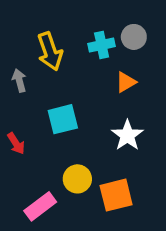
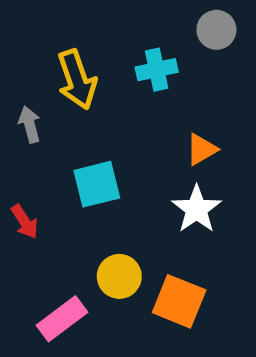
gray circle: (134, 37) -> (216, 30), moved
orange triangle: (126, 82) -> (201, 149), moved
orange square: (116, 195) -> (179, 301), turned 36

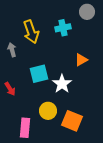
white star: (197, 209) -> (62, 84), moved
pink rectangle: (62, 319) -> (25, 128), turned -48

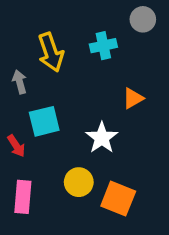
cyan square: (39, 74) -> (44, 121), moved
pink rectangle: (25, 128) -> (23, 197), moved

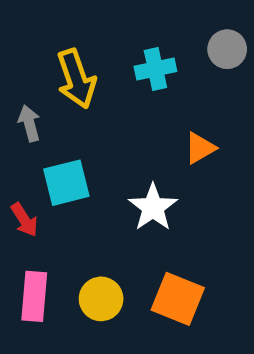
gray circle: (143, 19) -> (227, 49), moved
yellow circle: (79, 182) -> (101, 299), moved

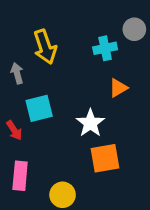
cyan cross: (155, 69) -> (105, 48), moved
yellow circle: (101, 299) -> (63, 195), moved
orange square: (178, 299) -> (105, 158), moved, turned -32

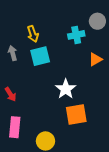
yellow arrow: (45, 47) -> (33, 34), size x0.7
orange triangle: (118, 88) -> (95, 59), moved
cyan square: (39, 108) -> (40, 56), moved

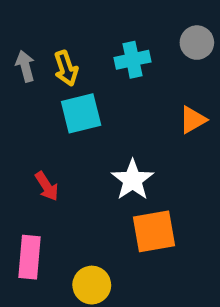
cyan cross: (76, 35) -> (133, 60), moved
gray arrow: (13, 53) -> (25, 66), moved
red arrow: (11, 94) -> (47, 186), moved

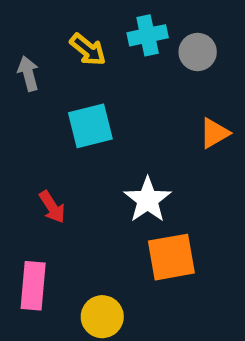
gray circle: (197, 43) -> (198, 52), moved
cyan cross: (133, 60) -> (148, 35), moved
yellow arrow: (66, 68) -> (88, 50), moved, turned -32

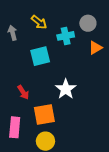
cyan cross: (148, 35) -> (66, 36), moved
orange triangle: (214, 133) -> (95, 48), moved
orange square: (171, 257) -> (44, 115), moved

